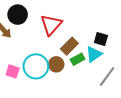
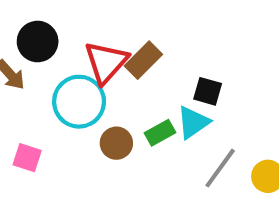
brown rectangle: (69, 46) -> (143, 60), moved
cyan circle: (36, 66) -> (79, 102), moved

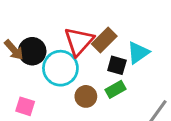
black circle: (38, 41) -> (32, 51), moved
black square: (208, 91) -> (117, 65), moved
cyan triangle: (193, 122) -> (138, 53), moved

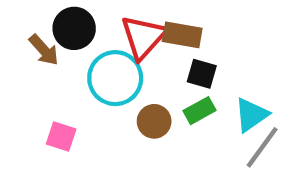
brown rectangle: (104, 40) -> (182, 35), turned 55
black circle: (32, 51) -> (74, 28), moved
cyan triangle: (138, 53) -> (251, 115), moved

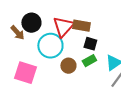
pink square: (61, 136) -> (25, 73), size x1.6

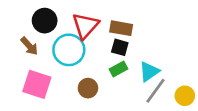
brown rectangle: (81, 26) -> (121, 28), moved
brown arrow: (17, 33) -> (29, 46), moved
brown circle: (68, 66) -> (88, 88), moved

